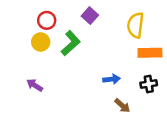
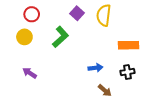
red circle: (47, 20) -> (32, 14), moved
yellow semicircle: (136, 25) -> (104, 15), moved
yellow circle: (41, 42) -> (24, 37), moved

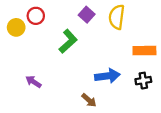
yellow circle: (24, 37) -> (16, 27), moved
blue arrow: (96, 68) -> (107, 76), size x1.5
brown arrow: (105, 90) -> (89, 100), moved

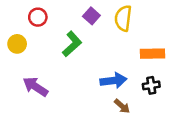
yellow circle: (16, 27) -> (17, 44), moved
purple arrow: (33, 82) -> (35, 87), size x1.5
brown arrow: (89, 100) -> (122, 106), moved

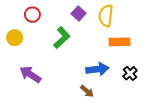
orange rectangle: (152, 54) -> (119, 42), moved
black cross: (151, 85) -> (130, 73), turned -32
brown arrow: (122, 106) -> (87, 91), moved

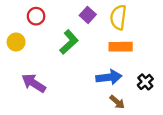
orange rectangle: (119, 42) -> (121, 47), moved
brown arrow: (87, 91) -> (117, 102), moved

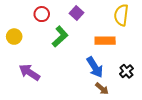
red circle: (36, 16) -> (42, 14), moved
yellow semicircle: (118, 17) -> (121, 15), moved
blue arrow: (109, 77) -> (95, 67), turned 65

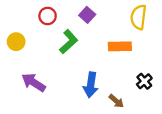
blue arrow: (95, 67) -> (91, 85), moved, turned 40

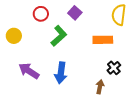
black cross: (144, 81) -> (114, 68), moved
blue arrow: (91, 85) -> (61, 73), moved
brown arrow: (116, 101) -> (100, 87), turned -120

